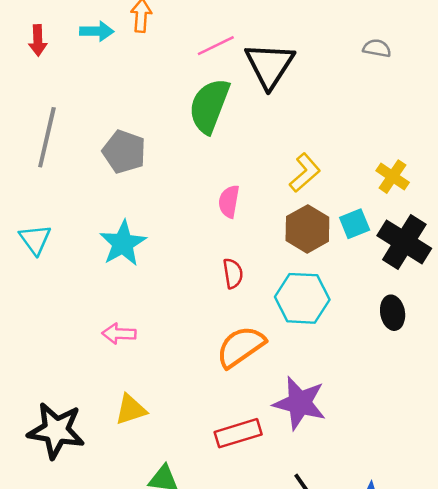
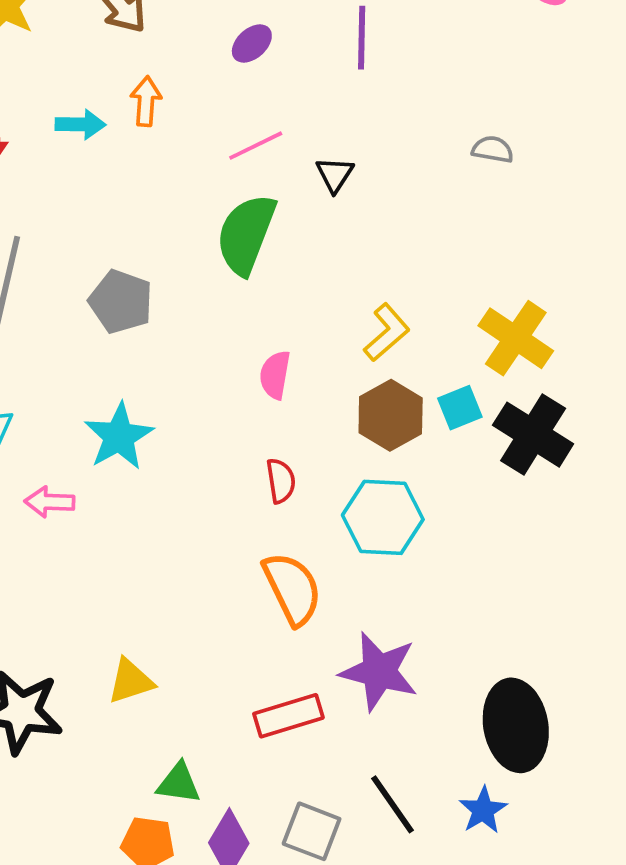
black triangle: (269, 65) -> (335, 174), size x0.5
yellow cross: (393, 177) -> (516, 338), size x1.5
black ellipse: (393, 313) -> (516, 725), moved, size x1.8
pink arrow: (119, 334) -> (50, 502), moved
orange semicircle: (241, 347) -> (292, 589), turned 99

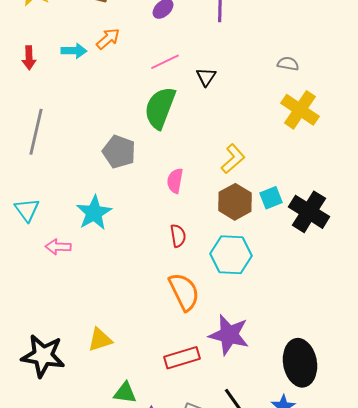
orange arrow: (146, 101) -> (108, 39), turned 45
gray pentagon: (121, 302) -> (119, 152), moved
yellow cross: (516, 338) -> (300, 110), moved

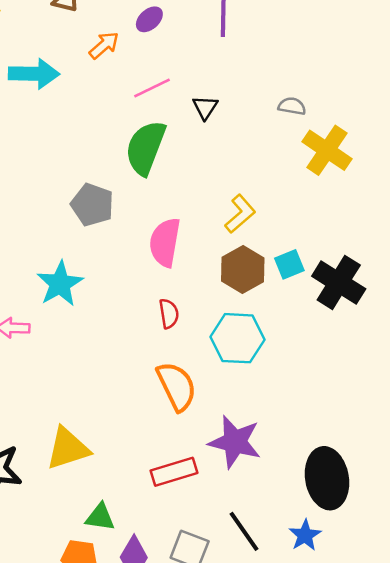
orange arrow: (108, 39) -> (104, 45), moved
cyan arrow: (74, 51) -> (34, 74), size x1.5
gray semicircle: (288, 64) -> (292, 106), moved
pink semicircle: (175, 181) -> (165, 242), size x1.5
yellow triangle: (100, 340) -> (68, 448), size x1.4

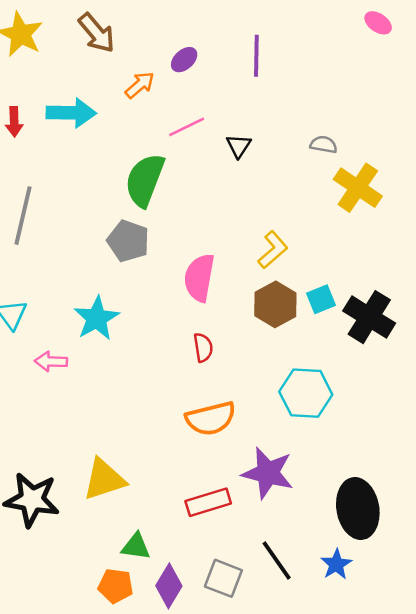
green semicircle: (145, 148) -> (145, 180), moved
cyan hexagon: (238, 338) -> (306, 393), moved
orange semicircle: (177, 386) -> (211, 418), turned 102

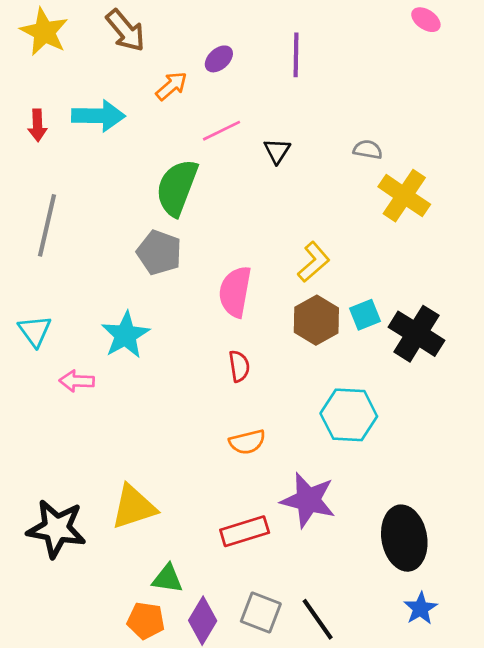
orange semicircle: (211, 418) -> (247, 442), size x0.7
black line: (277, 561) -> (318, 619), moved
blue star: (336, 564) -> (421, 608), moved

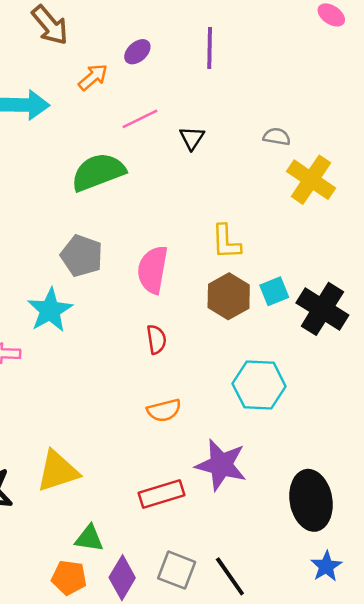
green semicircle: (177, 187) -> (98, 172), turned 48
gray pentagon: (159, 252) -> (82, 256), moved
yellow L-shape: (314, 262) -> (226, 242), turned 129

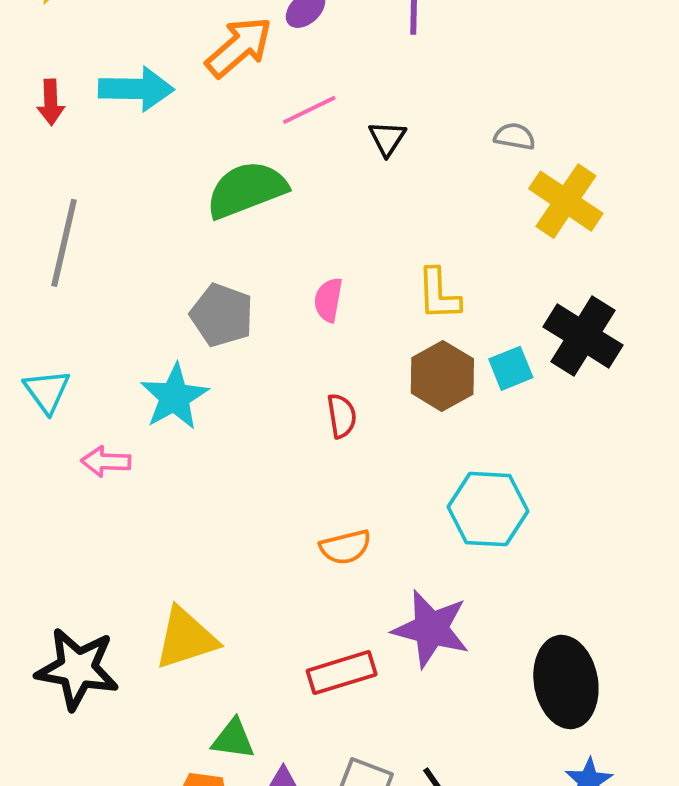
orange arrow: (93, 77) -> (239, 47), size x1.5
pink semicircle: (153, 270) -> (328, 300), moved, size x0.6
black cross: (322, 309) -> (583, 336), moved
red semicircle: (156, 339) -> (342, 416), moved

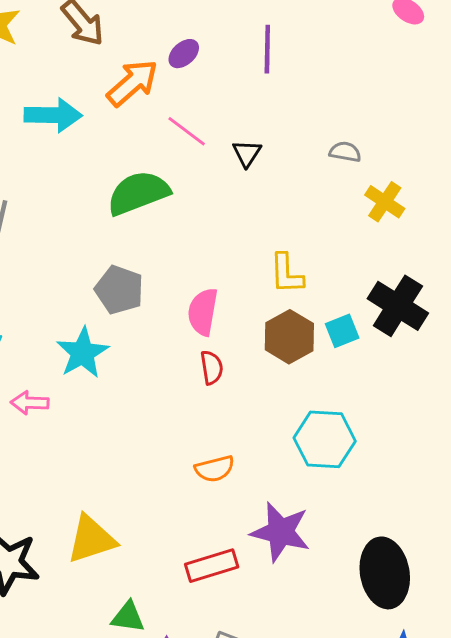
pink line: (309, 110) -> (187, 131), turned 63
yellow cross: (566, 201) -> (385, 202), size x0.7
pink semicircle: (328, 300) -> (203, 312), moved, size x1.4

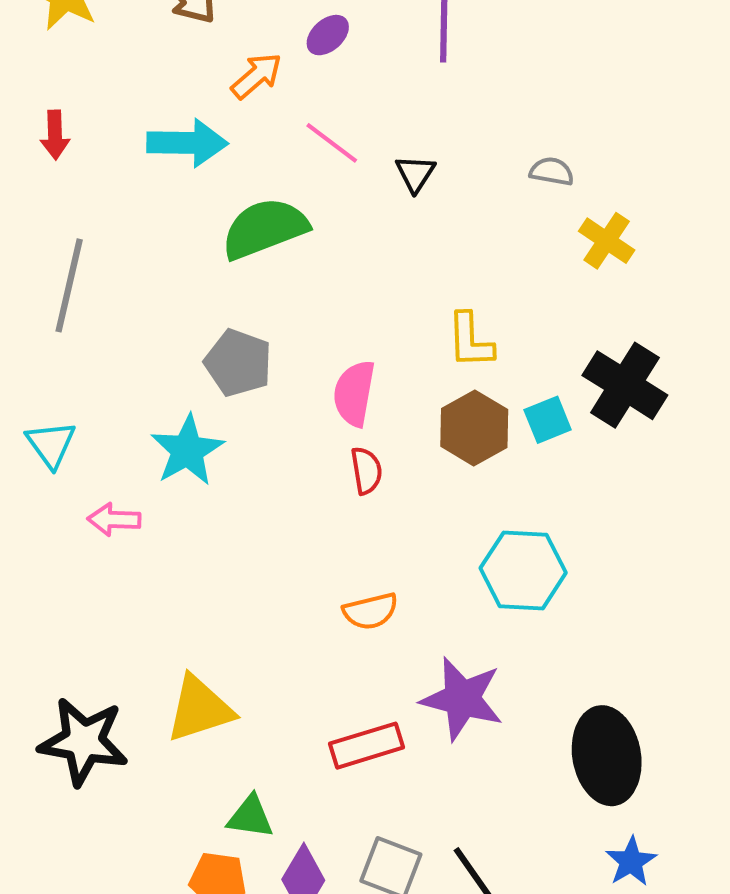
orange arrow: (132, 83) -> (256, 76), size x0.7
cyan arrow: (53, 115) -> (187, 143), moved

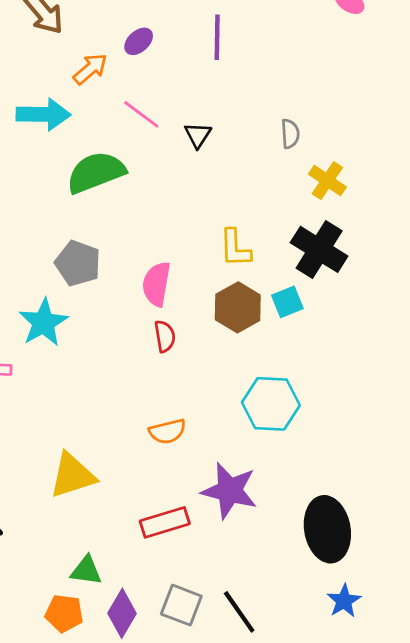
gray semicircle: (552, 171) -> (290, 134), turned 76
black cross: (625, 385) -> (319, 249), moved
yellow triangle: (199, 709) -> (72, 475), moved

